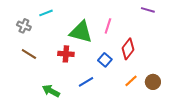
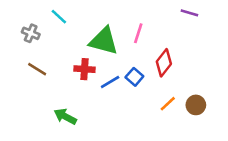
cyan line: (46, 13) -> (59, 17), turned 64
blue line: (86, 82) -> (110, 82), moved

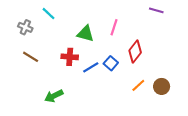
green triangle: (104, 41) -> (85, 34), size x0.7
green arrow: (65, 116) -> (54, 96), turned -54

